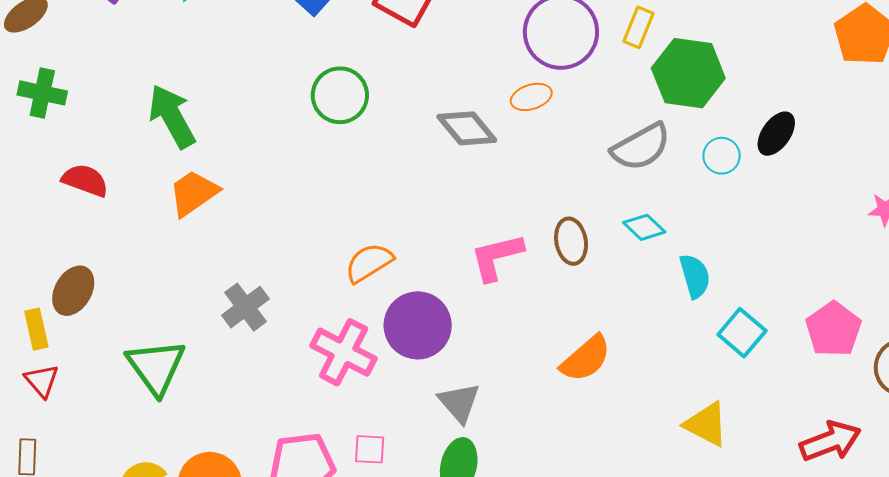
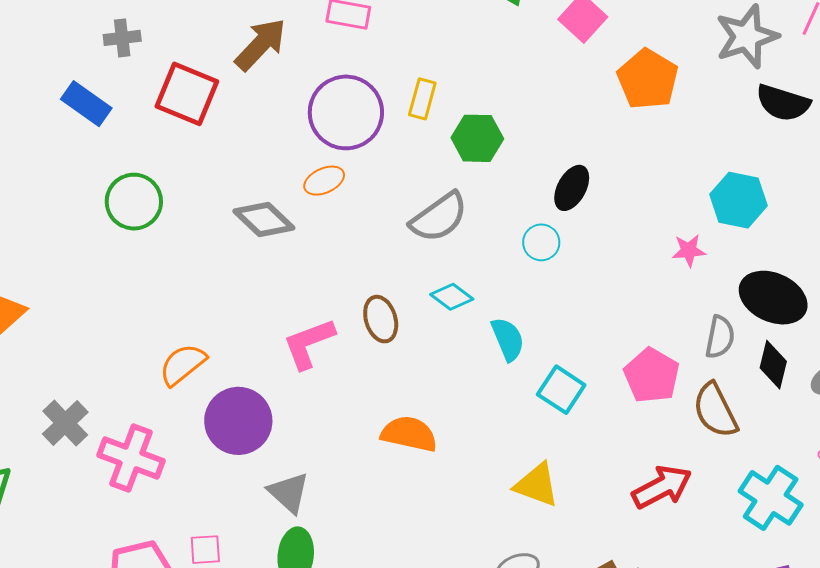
green hexagon: (688, 73) -> (477, 138), size x0.7
cyan circle: (722, 156) -> (541, 242), moved
pink cross: (344, 352) -> (131, 458), moved
orange semicircle: (586, 359) -> (409, 434), turned -120

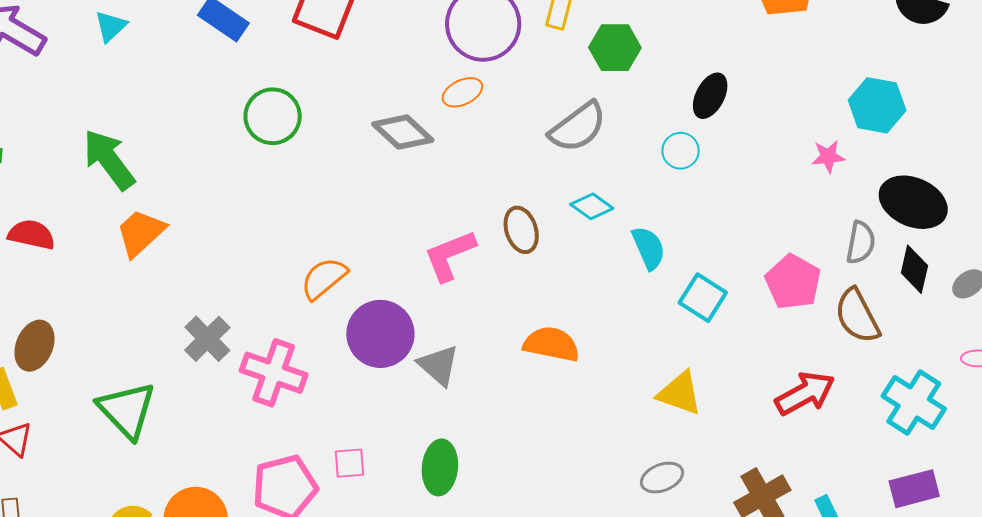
gray triangle: (289, 493) -> (439, 365), moved

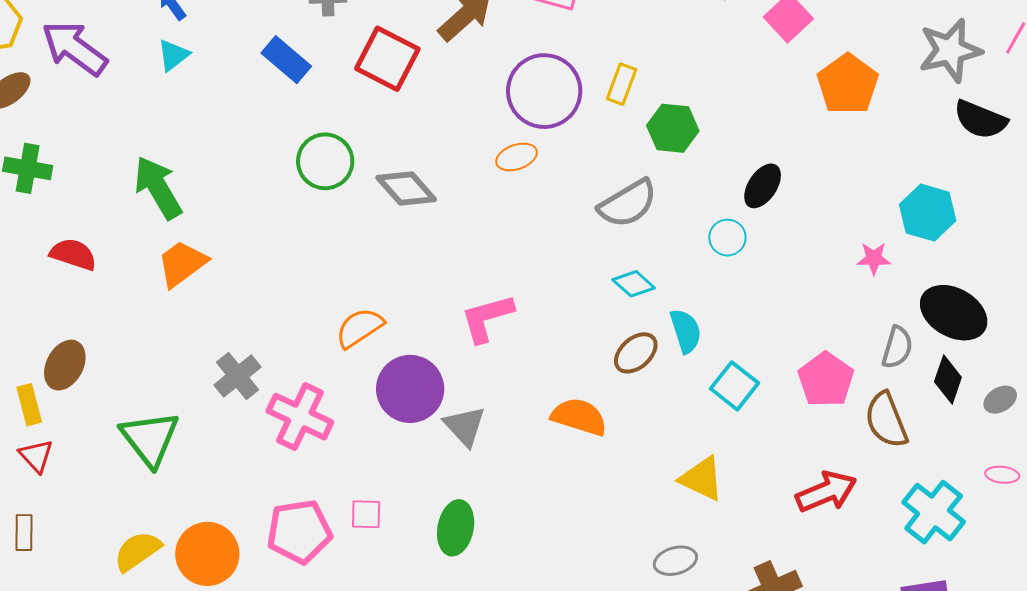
gray diamond: (403, 132) -> (406, 189), moved
brown ellipse: (521, 230) -> (636, 353), moved, turned 60

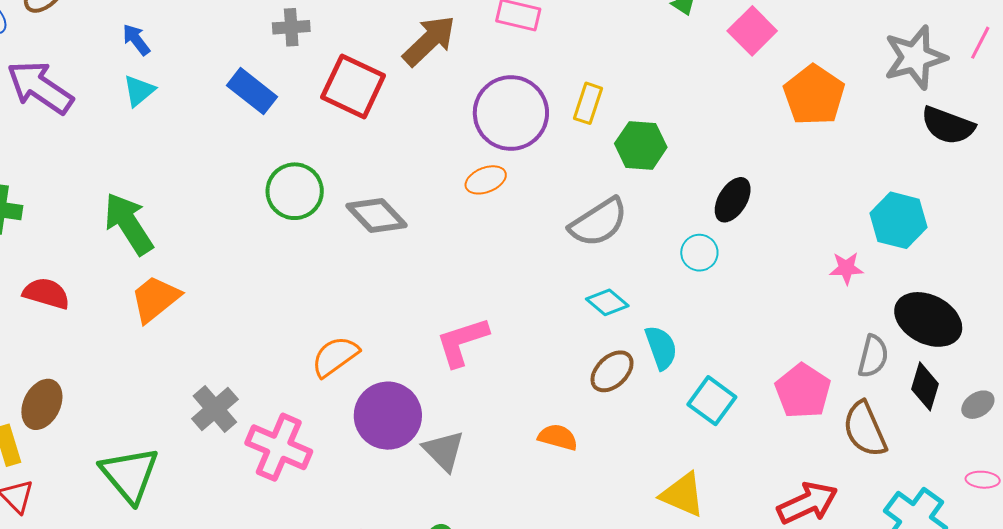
orange semicircle: (579, 417) -> (558, 437), size x0.7

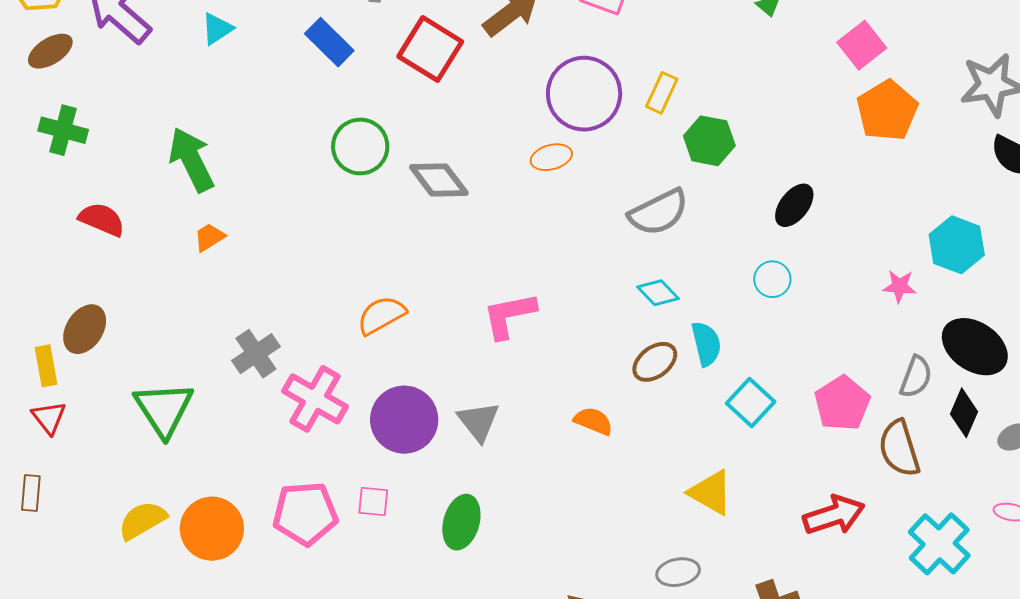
pink square: (752, 31) -> (862, 45), moved
cyan circle: (699, 253) -> (772, 279), moved
orange trapezoid: (155, 299) -> (209, 237), size x0.6
purple circle: (388, 416) -> (404, 420), moved

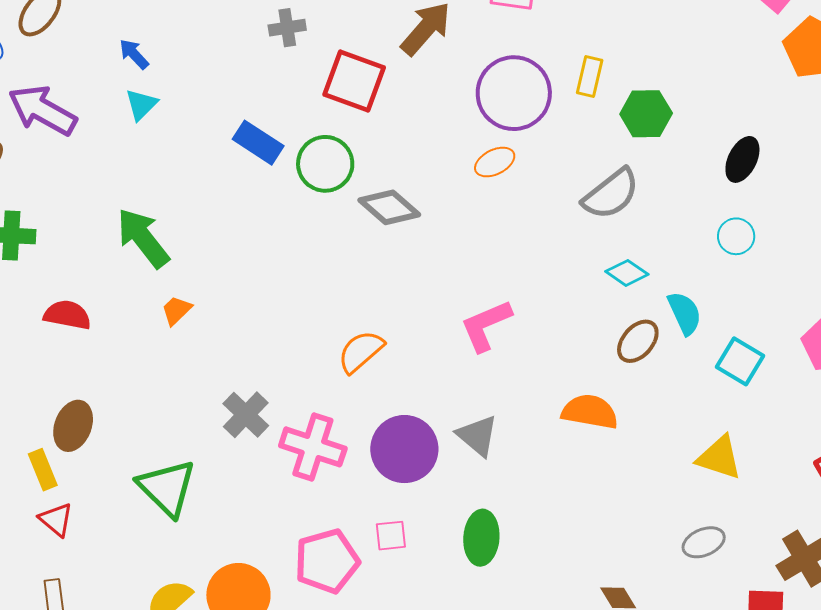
blue rectangle: (329, 42) -> (258, 143), moved
green circle: (360, 146) -> (325, 164), moved
orange semicircle: (593, 421) -> (590, 412), size x1.4

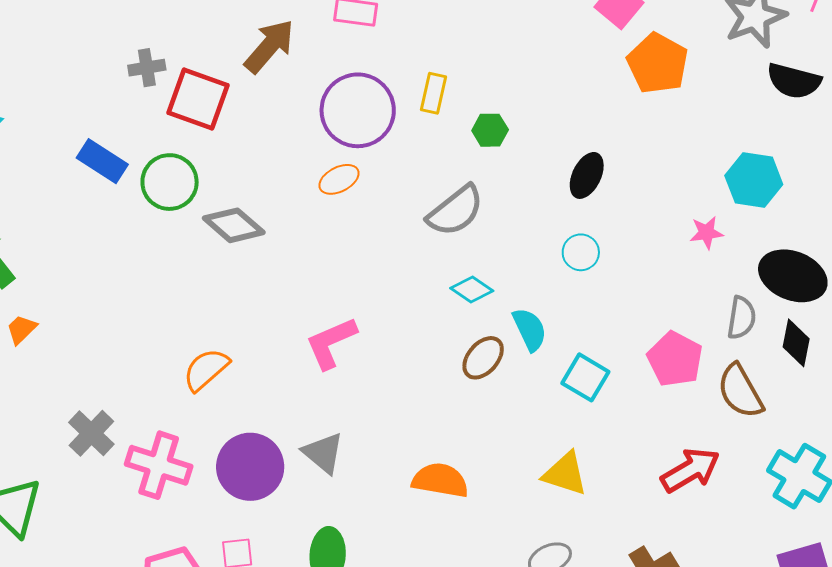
gray cross: (287, 28) -> (147, 68), moved
green hexagon: (646, 114) -> (490, 130), size x0.7
orange semicircle: (590, 412) -> (440, 480), moved

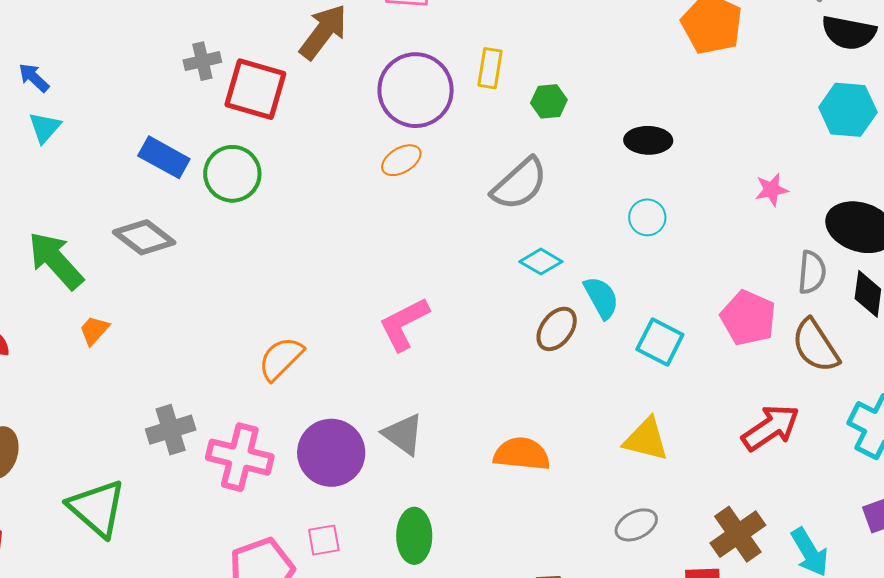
black ellipse: (587, 175) -> (648, 140), turned 69
cyan hexagon: (754, 180) -> (848, 110), moved
gray diamond: (234, 225) -> (144, 237), moved
gray cross: (91, 433) -> (171, 430), turned 33

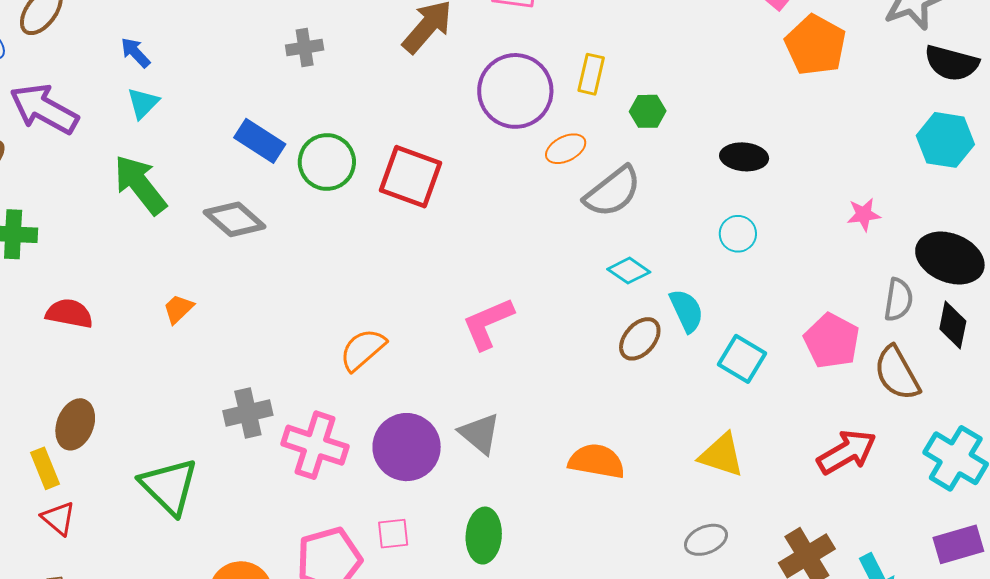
red square: (255, 89) -> (411, 177), moved
orange ellipse: (401, 160) -> (566, 149), moved
green arrow: (56, 260) -> (140, 185), moved

